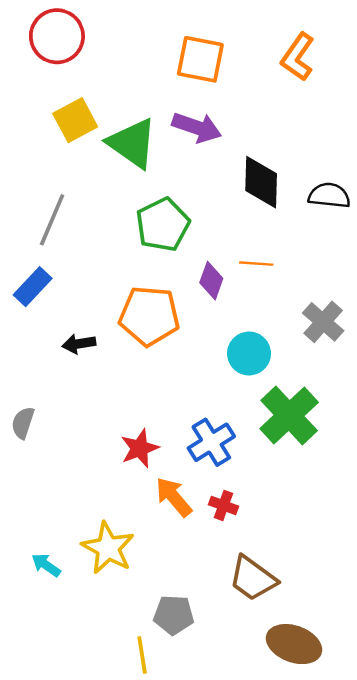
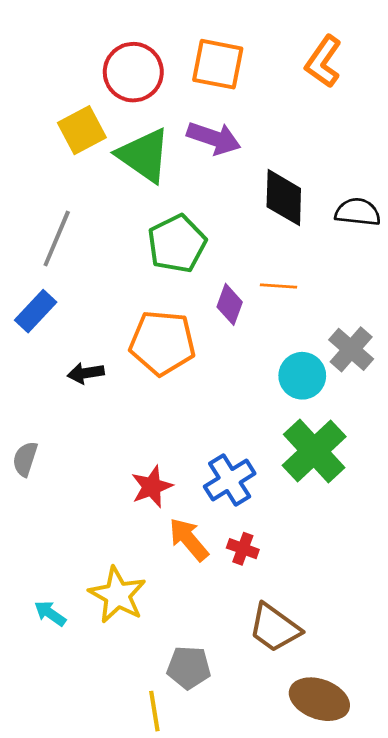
red circle: (57, 36) -> (133, 72), moved
cyan circle: (249, 354) -> (302, 376), moved

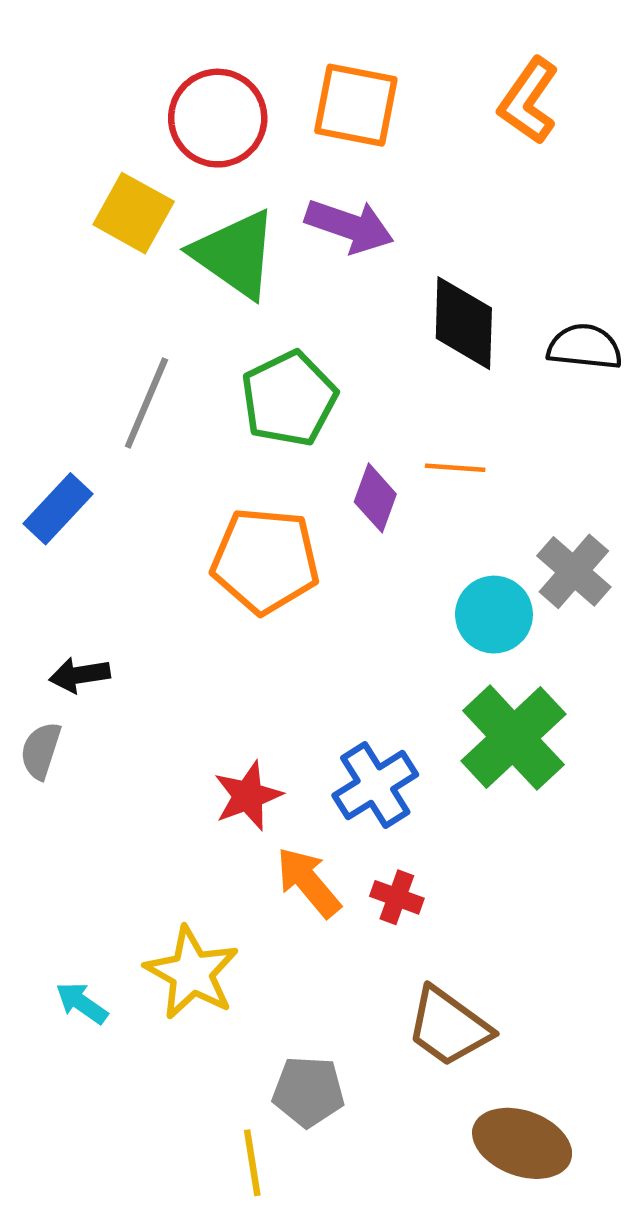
yellow square: (82, 130) -> (134, 213), turned -33
gray line: (57, 238) -> (146, 403), moved
black arrow: (86, 373) -> (80, 675), moved

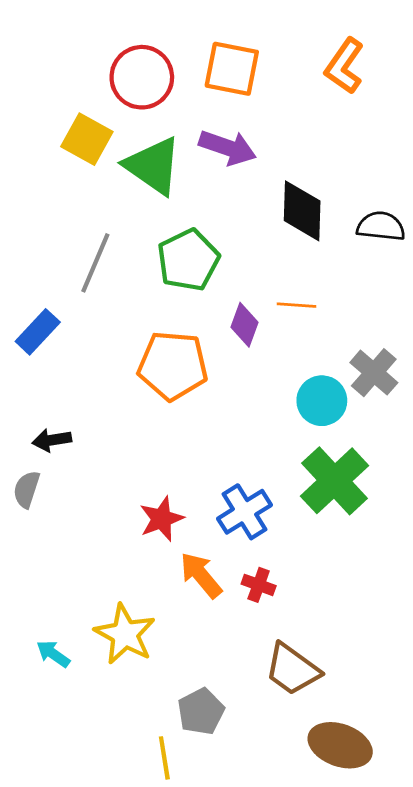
gray pentagon: (308, 1092) -> (201, 712), turned -30

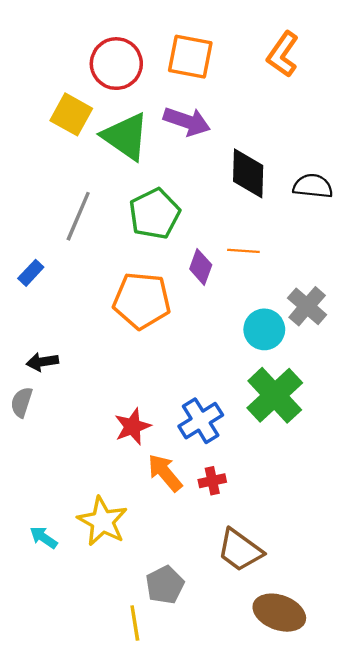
blue rectangle: (38, 332) -> (31, 273), size x0.7
red cross: (259, 585) -> (212, 481), turned -32

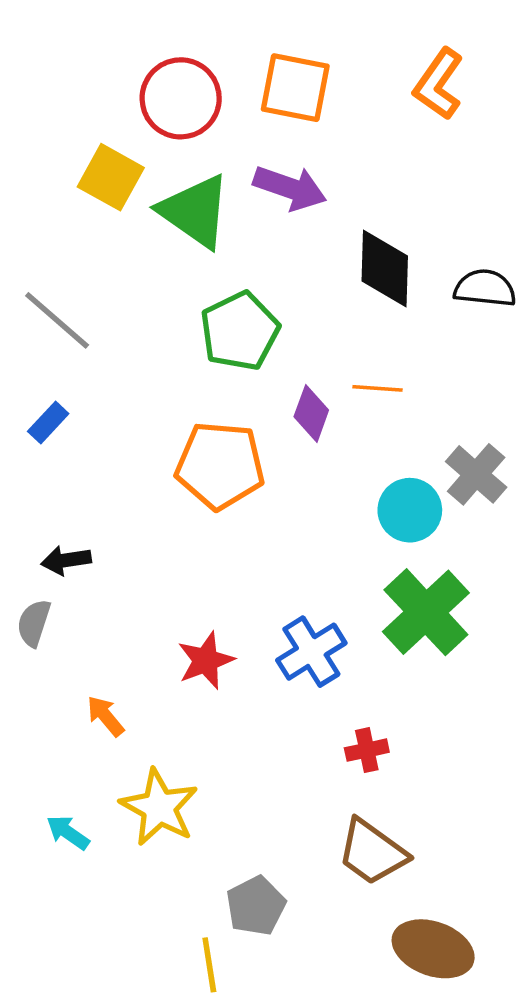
gray line: (78, 216) -> (57, 320), moved, turned -72
orange arrow: (165, 473) -> (105, 716), moved, size x0.7
red cross: (212, 481) -> (367, 750), moved

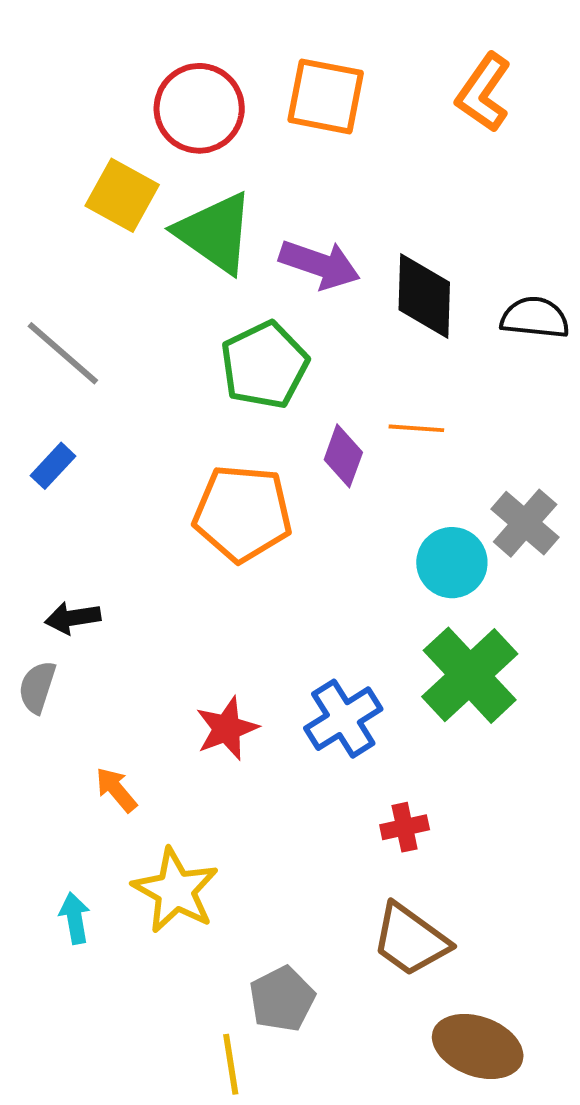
purple arrow: (290, 188) -> (320, 264), moved
cyan arrow: (68, 832) -> (75, 918), turned 45

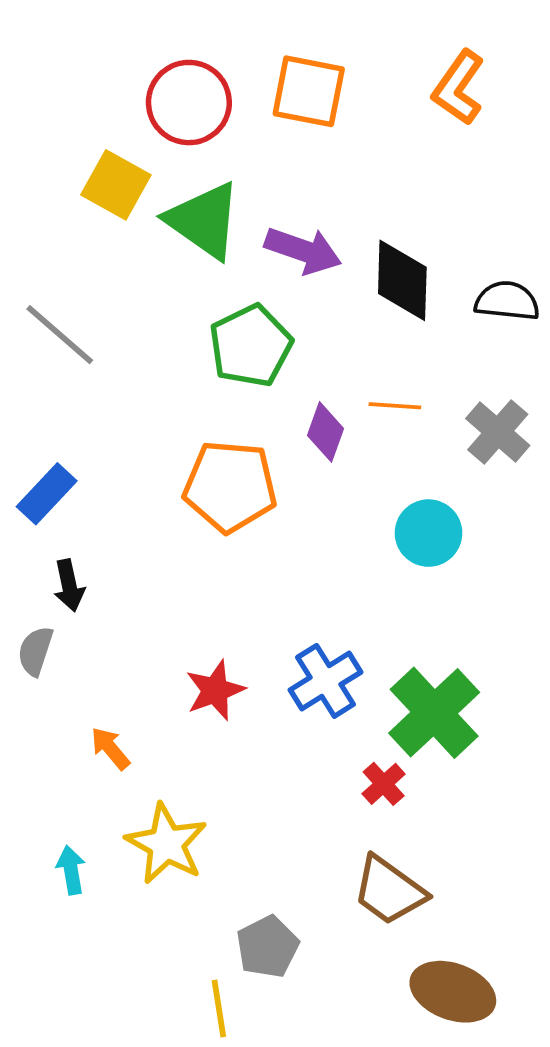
blue rectangle: (53, 466) -> (47, 494), moved, size x1.4
gray cross: (525, 523) -> (498, 432), moved
black arrow: (73, 618) -> (69, 585), turned -93
green cross: (470, 675) -> (434, 713), moved
red cross: (405, 827) -> (384, 784), turned -30

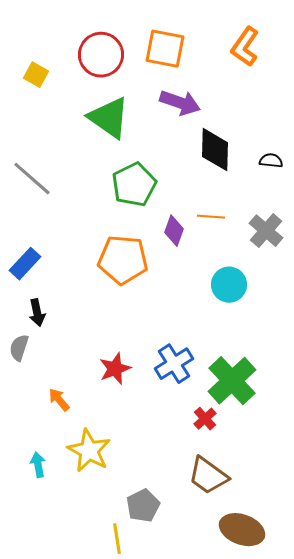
yellow square: (116, 185) -> (36, 75), moved, size x0.7
purple arrow: (303, 250) -> (180, 103), moved
black semicircle: (507, 301) -> (271, 161), size x0.7

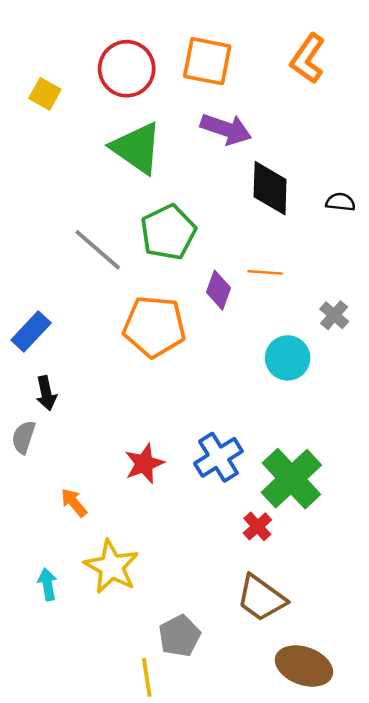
gray line: (32, 179) -> (98, 250), moved
gray cross: (266, 231) -> (334, 315), moved, size x0.7

